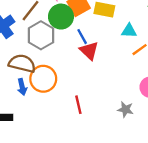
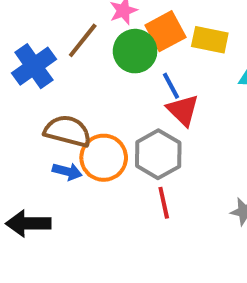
gray hexagon: (41, 35) -> (158, 154), moved
blue arrow: (22, 87) -> (67, 171), turned -63

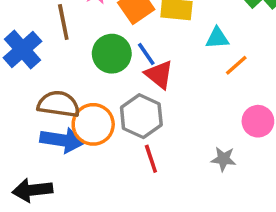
brown line: (83, 40) -> (63, 22), turned -44
green circle: (135, 51) -> (112, 54), moved
blue arrow: (67, 171) -> (62, 140), size x1.6

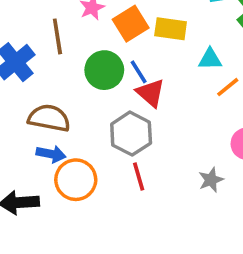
orange circle: (93, 124) -> (76, 180), moved
blue arrow: (62, 140) -> (51, 154), size x0.7
gray star: (223, 159) -> (211, 180), turned -30

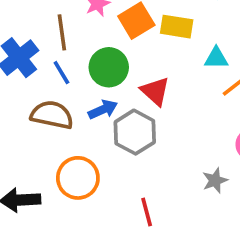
blue line: (139, 72) -> (61, 73), moved
blue arrow: (51, 154) -> (103, 109), moved, turned -36
red line: (139, 176) -> (147, 212), moved

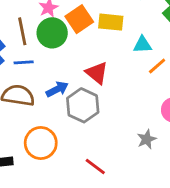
green circle: (109, 67) -> (52, 33), moved
blue line: (61, 73) -> (24, 62), turned -60
red line: (147, 212) -> (95, 166), turned -35

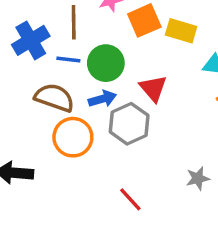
green circle: (52, 33) -> (106, 63), moved
orange circle: (41, 143) -> (73, 137), moved

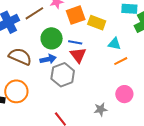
brown line: (74, 22) -> (34, 13), turned 54
blue line: (68, 59) -> (75, 42), moved
orange circle: (73, 137) -> (16, 91), moved

